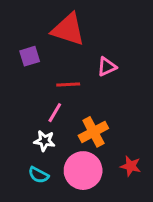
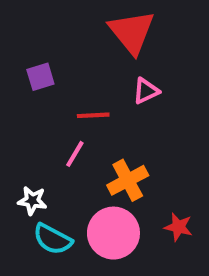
red triangle: (68, 29) -> (132, 32), moved, turned 33
white star: (44, 141) -> (32, 201), moved
cyan semicircle: (39, 175) -> (53, 239), size x1.4

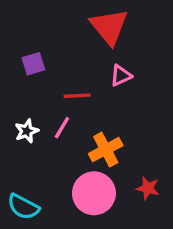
white star: (32, 201) -> (27, 131), moved, turned -30
cyan semicircle: (53, 239) -> (23, 207), moved

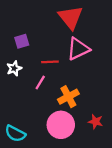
pink triangle: (121, 76) -> (78, 49), size x1.6
white star: (27, 131) -> (14, 68), moved

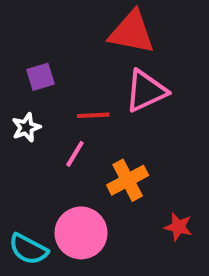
red triangle: (71, 17) -> (132, 32), turned -40
pink circle: (61, 125) -> (81, 233), moved

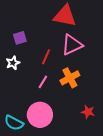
red line: (93, 115) -> (46, 57), turned -63
pink line: (75, 154) -> (43, 82), moved
orange cross: (128, 180) -> (70, 78), moved

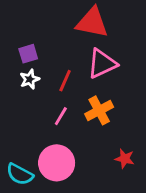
white star: (13, 63) -> (30, 79), moved

